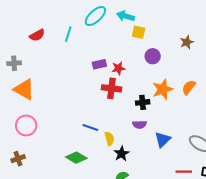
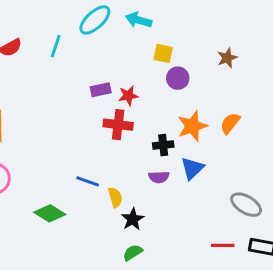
yellow square: (139, 32) -> (163, 53), moved
blue triangle: (163, 140) -> (192, 168), moved
green diamond: (76, 158) -> (50, 213), moved

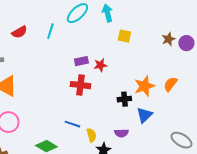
cyan arrow: (138, 20) -> (107, 13), turned 60
purple circle: (178, 78) -> (186, 43), moved
red cross: (118, 125) -> (80, 85), moved
purple semicircle: (159, 177) -> (121, 133), moved

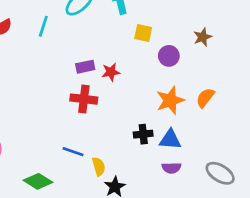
purple circle: (186, 43) -> (169, 56), moved
black cross: (124, 99) -> (143, 134), moved
blue triangle: (144, 115) -> (170, 140), turned 48
purple semicircle: (121, 133) -> (172, 168), moved

